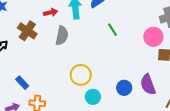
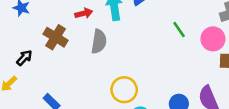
green line: (113, 30) -> (179, 30), moved

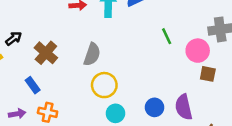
brown cross: (56, 37) -> (46, 53), moved
gray semicircle: (99, 42) -> (92, 54), moved

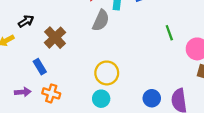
gray semicircle: (92, 54) -> (101, 20), moved
cyan circle: (115, 113) -> (101, 99), moved

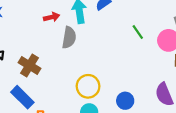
blue rectangle: (40, 67) -> (22, 97), size x1.5
blue circle: (152, 98) -> (125, 101), moved

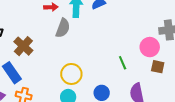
green line: (138, 32) -> (123, 63), moved

